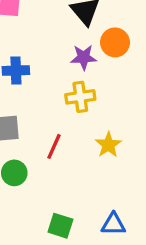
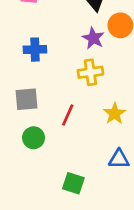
purple star: (84, 57) -> (93, 38), turned 30
blue triangle: (113, 224) -> (119, 159), moved

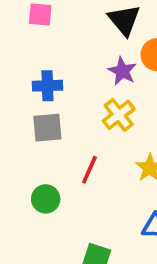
yellow cross: (90, 72) -> (119, 115), turned -30
gray square: (26, 99) -> (47, 128), moved

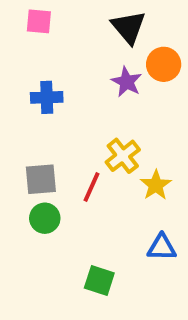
yellow cross: (119, 115) -> (123, 156), moved
gray square: (47, 128) -> (41, 179), moved

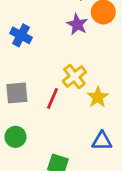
blue cross: (47, 97) -> (21, 35), turned 30
green circle: (45, 218) -> (15, 137), moved

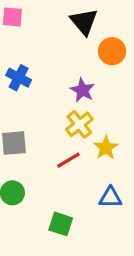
purple star: (77, 24) -> (82, 90), moved
red line: (53, 98) -> (68, 160), moved, turned 35

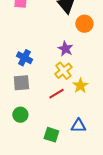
blue cross: (19, 78) -> (24, 58), moved
blue triangle: (110, 198) -> (78, 126), moved

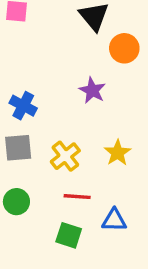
yellow cross: (63, 71) -> (65, 156), moved
red line: (56, 94) -> (77, 197), moved, turned 35

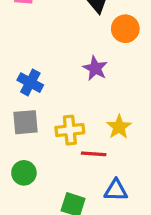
yellow cross: (65, 156) -> (70, 130), turned 32
red line: (77, 197) -> (94, 154), moved

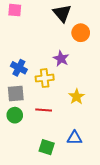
yellow cross: (70, 130) -> (45, 78), moved
red line: (94, 154) -> (44, 110), moved
green circle: (24, 173) -> (15, 115), moved

